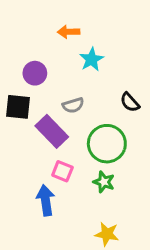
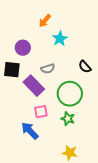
orange arrow: (69, 32) -> (45, 21), turned -48
pink square: (62, 171) -> (41, 112), turned -32
blue arrow: (46, 200) -> (30, 131), turned -36

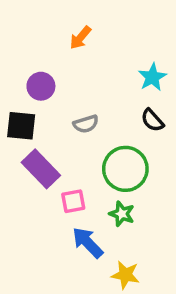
cyan star: (60, 39) -> (152, 77), moved
purple rectangle: (34, 86) -> (41, 169), moved
blue arrow: (30, 131) -> (88, 243), moved

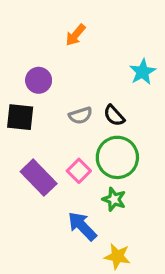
black semicircle: (152, 120) -> (114, 115), moved
purple rectangle: (41, 169) -> (39, 178), moved
pink square: (73, 201) -> (79, 171), moved, turned -35

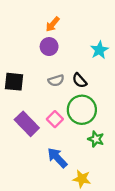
purple circle: (39, 80) -> (49, 47), moved
green star: (114, 199) -> (96, 139), moved

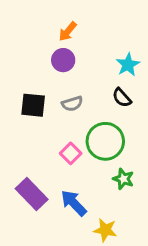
black semicircle: (80, 80) -> (122, 98), moved
black square: (14, 82) -> (33, 105), moved
purple rectangle: (27, 124) -> (32, 194), moved

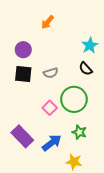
purple circle: (63, 60) -> (23, 50), moved
green star: (123, 179) -> (79, 132), moved
blue arrow: (74, 203) -> (52, 143), turned 96

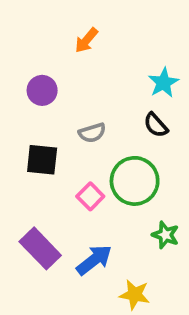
black square: (23, 74) -> (42, 160), moved
green star: (79, 132) -> (165, 235), moved

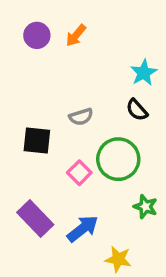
purple circle: (42, 90) -> (37, 35), moved

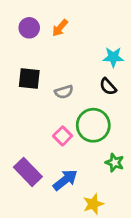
cyan star: (144, 73) -> (113, 57), turned 30
black square: (37, 140) -> (29, 79), moved
yellow star: (118, 259) -> (93, 204), turned -30

